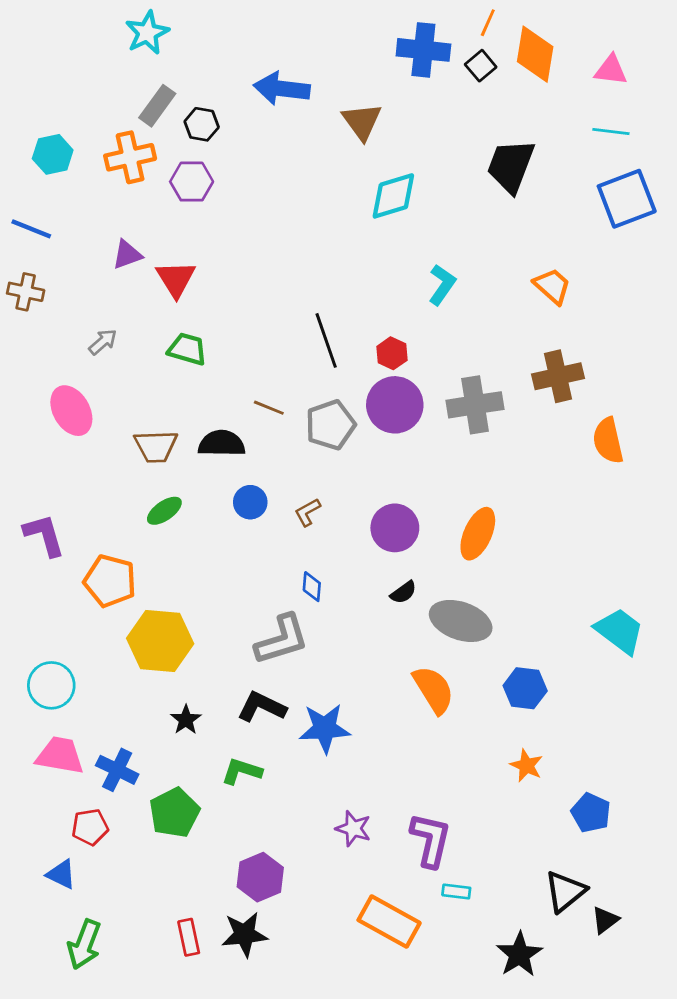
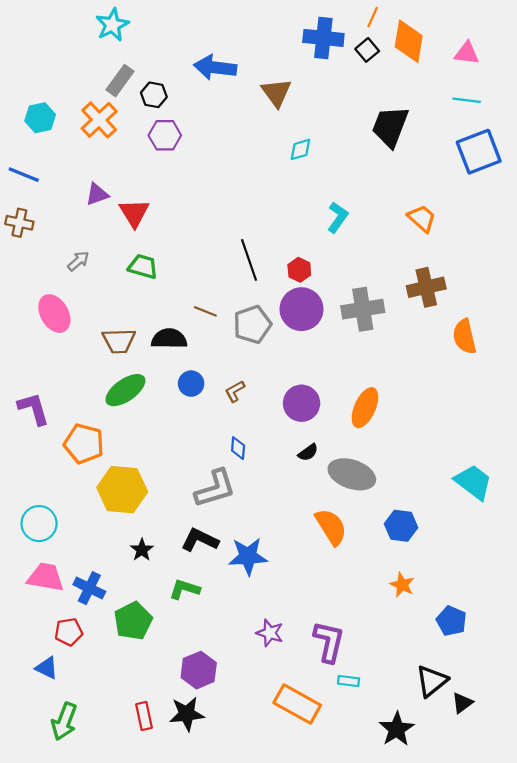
orange cross: (130, 157) -> (99, 120), turned -30
purple hexagon: (192, 182) -> (165, 135), moved
cyan diamond: (393, 196) -> (300, 149), size x0.6
green ellipse: (164, 511) -> (125, 390), size x1.5

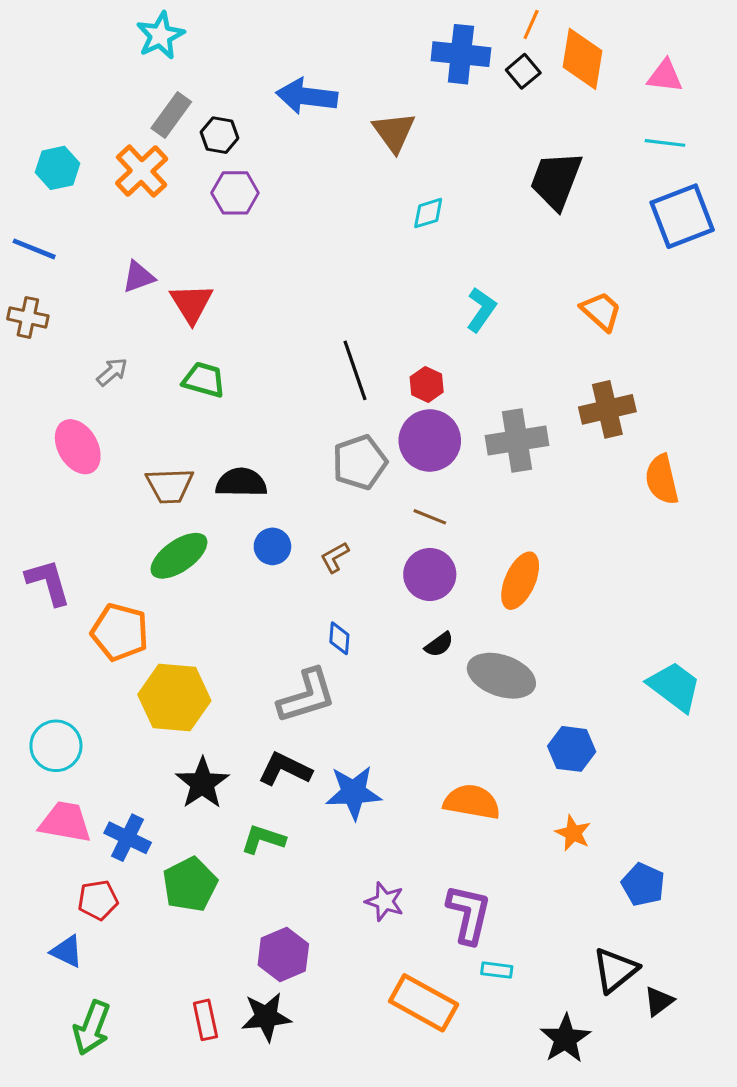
brown line: (205, 311) -> (430, 517), moved
orange semicircle: (331, 527) -> (472, 802), moved, turned -48
black star: (142, 550) -> (202, 783), size x1.6

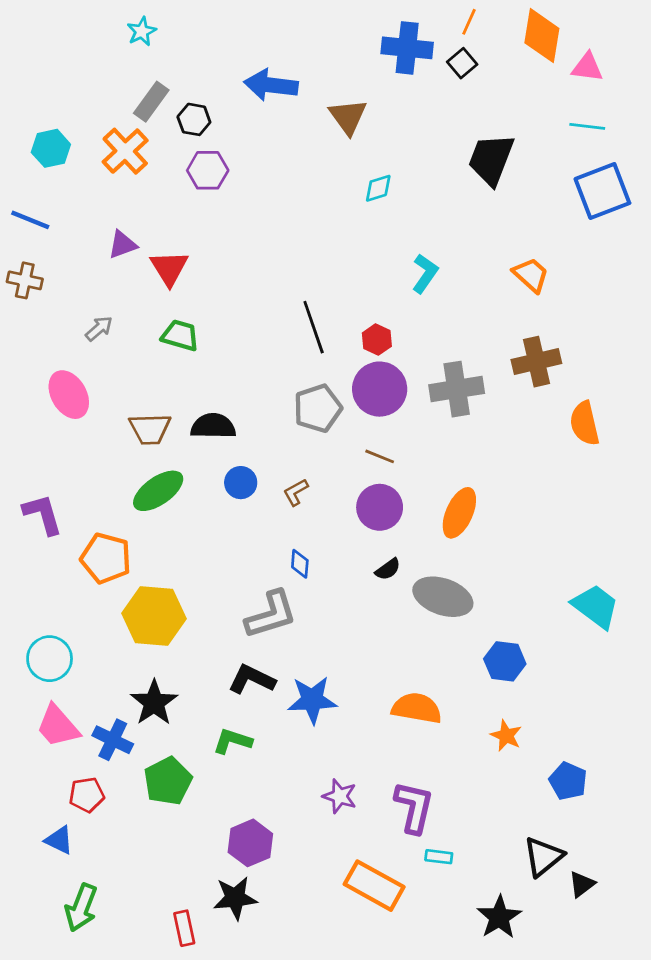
cyan star: (160, 35) -> (142, 31), size x0.7
orange diamond: (582, 59) -> (542, 36), moved
black star: (202, 783) -> (154, 703), moved
pink trapezoid: (65, 822) -> (58, 726), turned -141
red rectangle: (205, 1020) -> (184, 928), moved

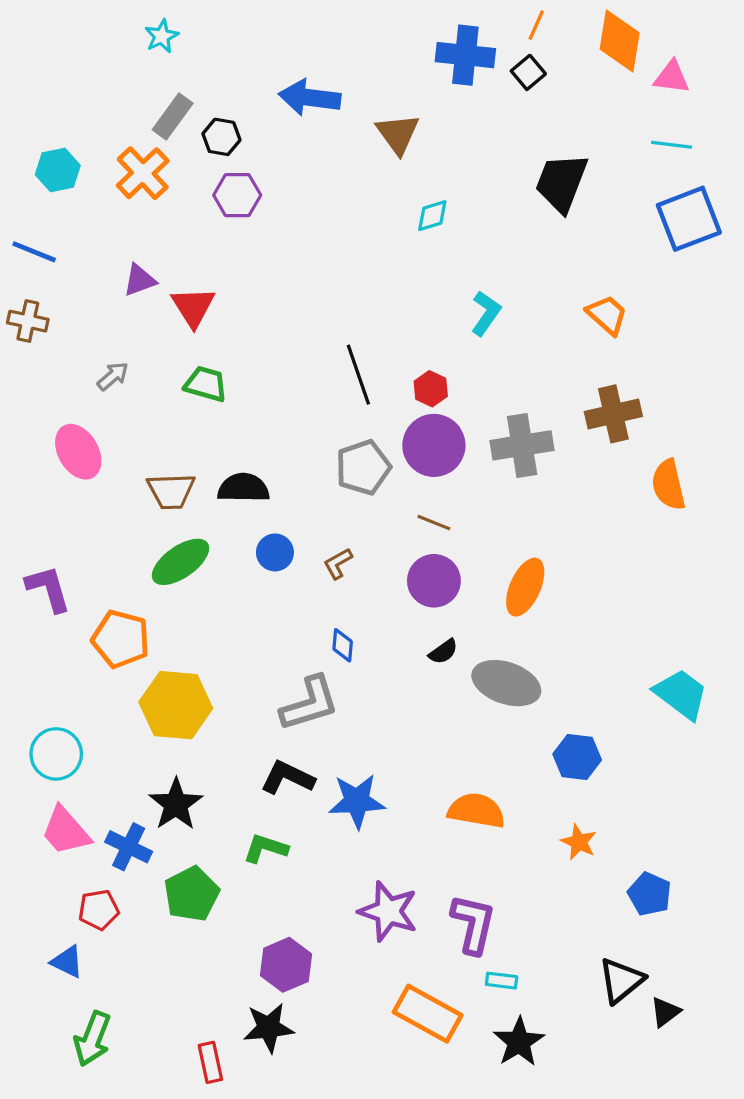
purple star: (340, 796) -> (388, 911), size x1.5
black star: (499, 917) -> (519, 1042), moved

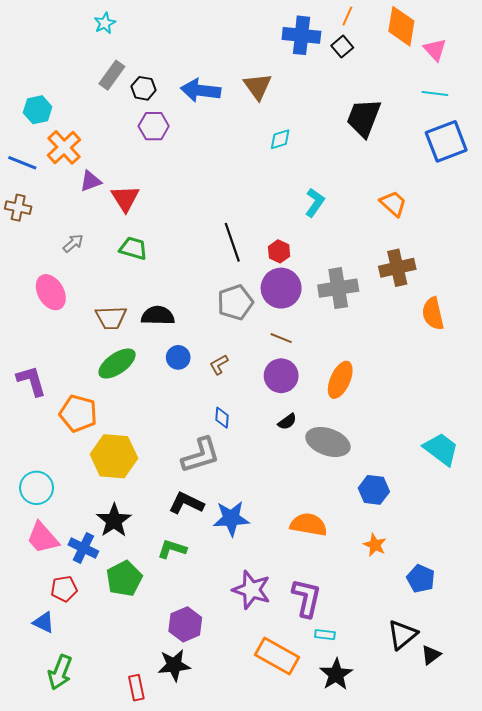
pink triangle: (672, 77) -> (435, 50), turned 40
blue arrow: (310, 98) -> (201, 90), moved
orange cross: (143, 173) -> (64, 147), moved

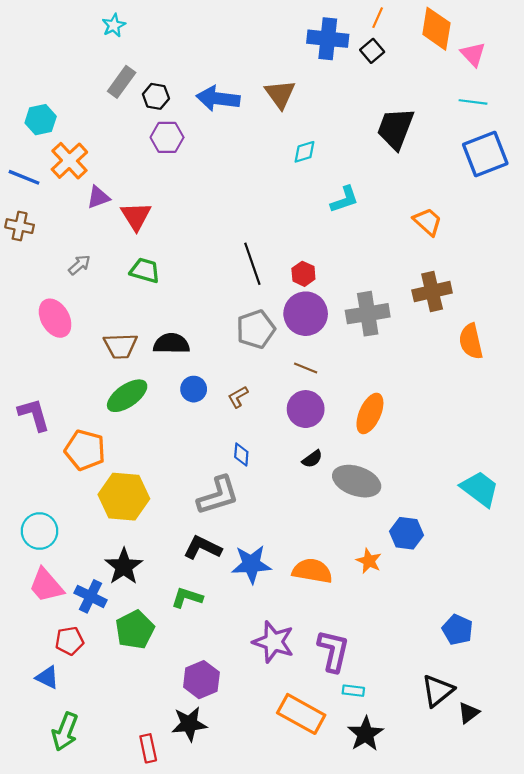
cyan L-shape: (315, 203) -> (344, 199), moved, turned 36
orange semicircle: (309, 525) -> (312, 571), moved
orange star: (375, 545) -> (369, 561), moved

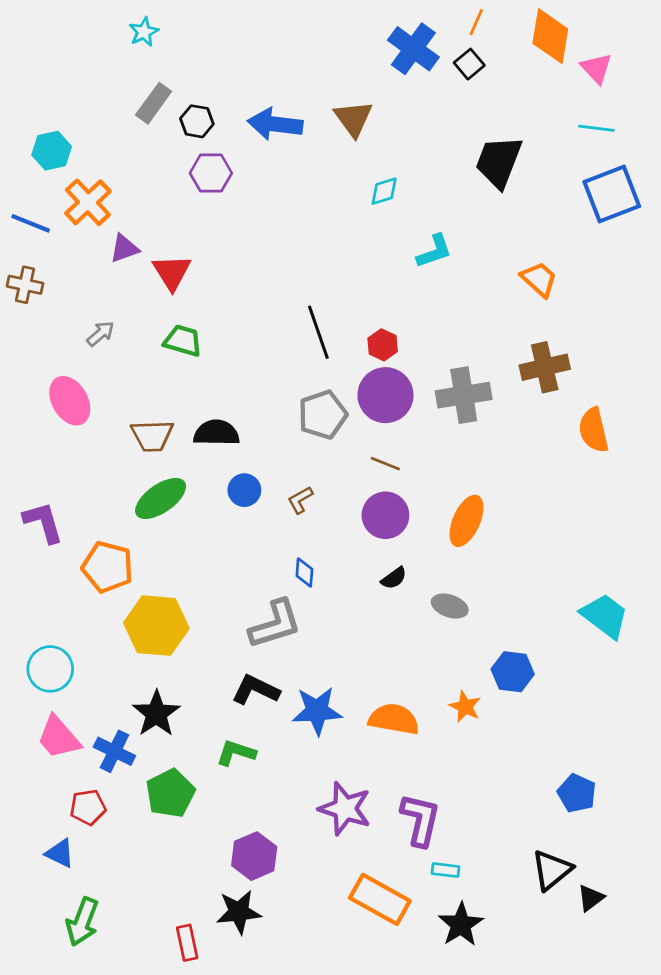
blue cross: (328, 39) -> (413, 49), turned 30
gray ellipse: (357, 481) -> (450, 606), size x0.6

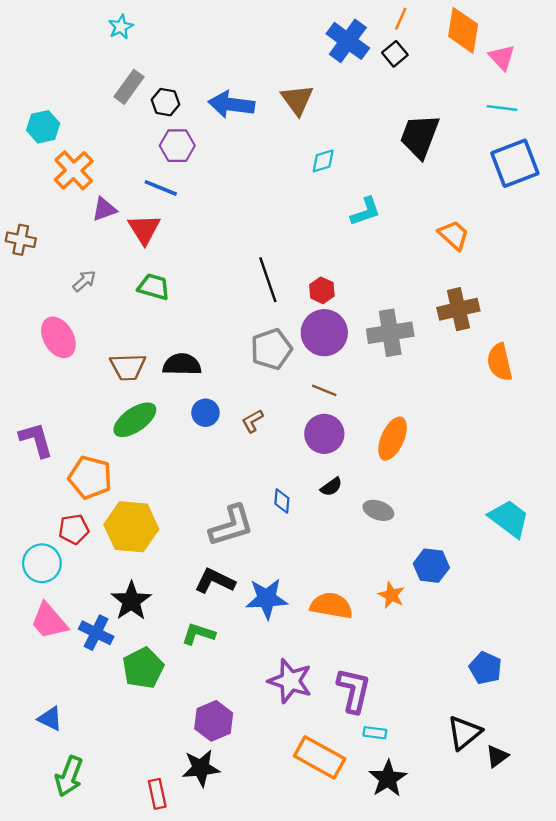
blue line: (31, 223) -> (161, 188), moved
blue diamond: (304, 573) -> (282, 501), moved
red pentagon: (88, 807) -> (74, 529), moved

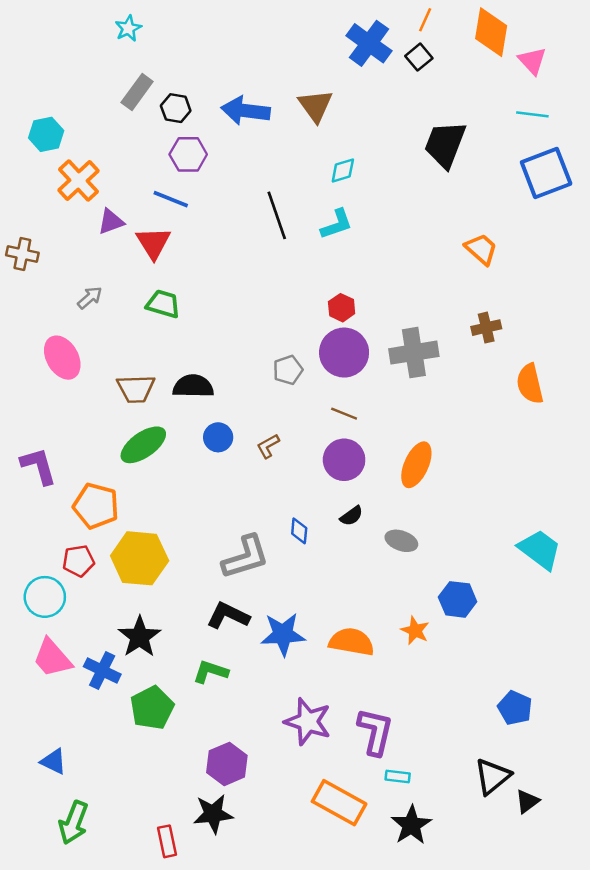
cyan L-shape: (365, 212) -> (337, 224), moved
black line: (268, 280) -> (277, 215), moved
brown cross: (458, 309) -> (486, 328), size x0.7
gray pentagon: (271, 349) -> (288, 370), size x0.7

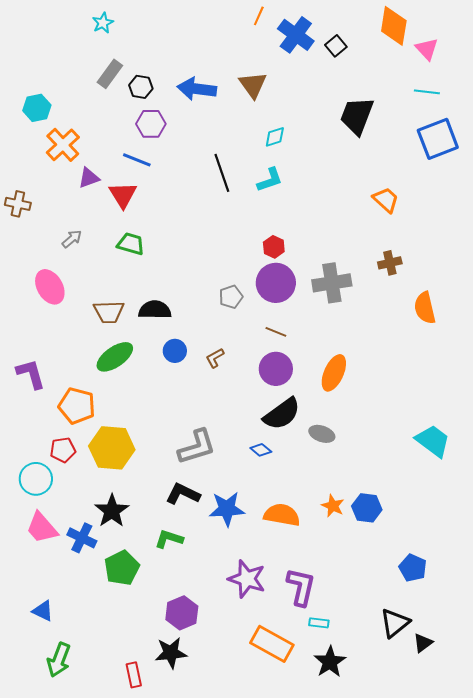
orange line: (425, 20) -> (259, 16), moved
black semicircle: (352, 516) -> (282, 414), size x2.0
blue diamond: (299, 531) -> (261, 450), moved, turned -55
blue hexagon: (458, 599) -> (367, 508), moved

